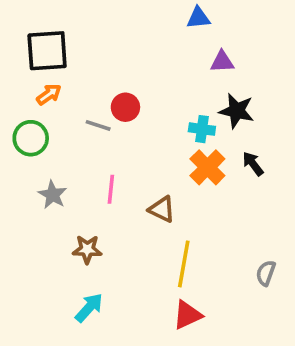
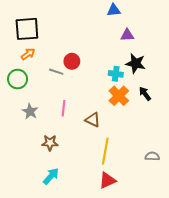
gray semicircle: (266, 273) -> (152, 156), turned 72

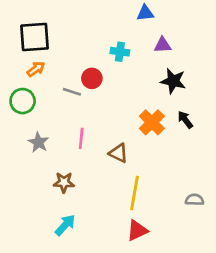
cyan cross: (116, 74) -> (120, 52), moved

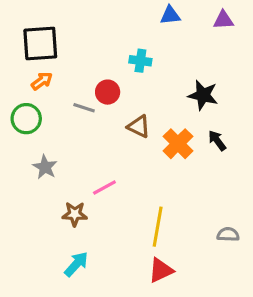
purple triangle: (163, 45) -> (223, 20), moved
pink line: (81, 138) -> (104, 187), moved, turned 55
brown triangle: (119, 153) -> (139, 126), moved

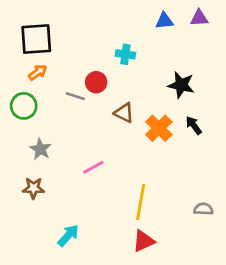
blue triangle: (170, 15) -> (164, 21), moved
brown star: (75, 214) -> (33, 188), moved

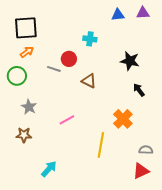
orange cross: (159, 128) -> (123, 119), moved
red triangle: (144, 241) -> (141, 171), moved

